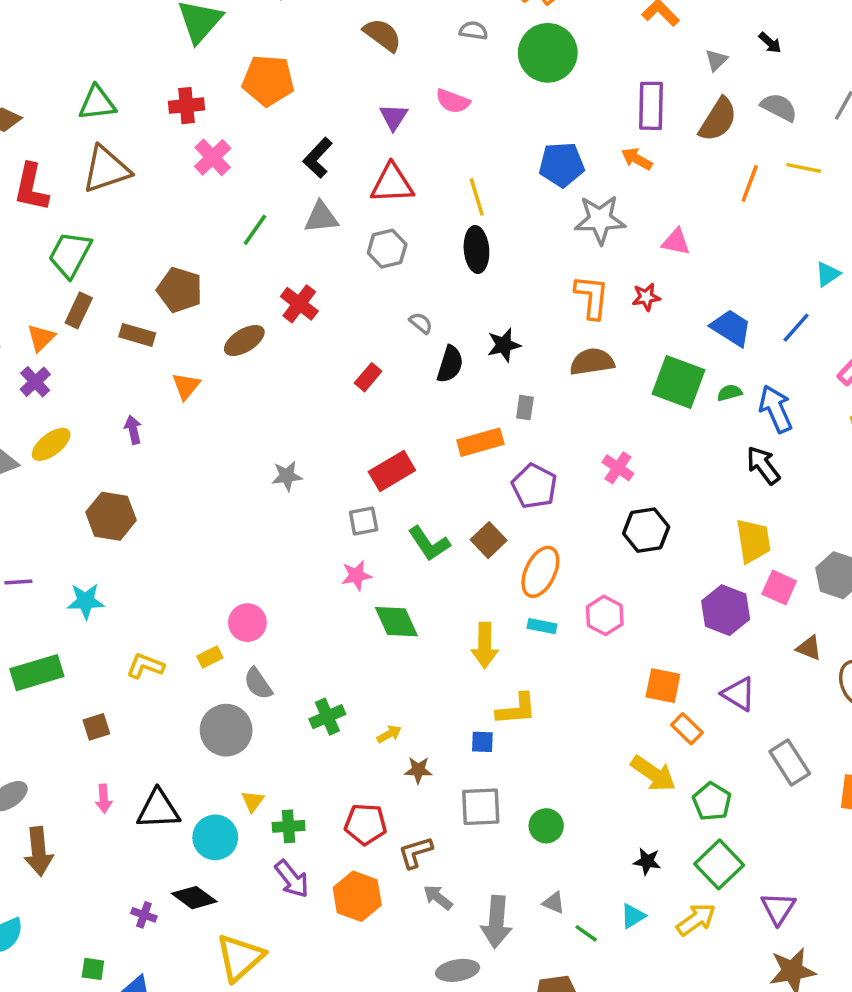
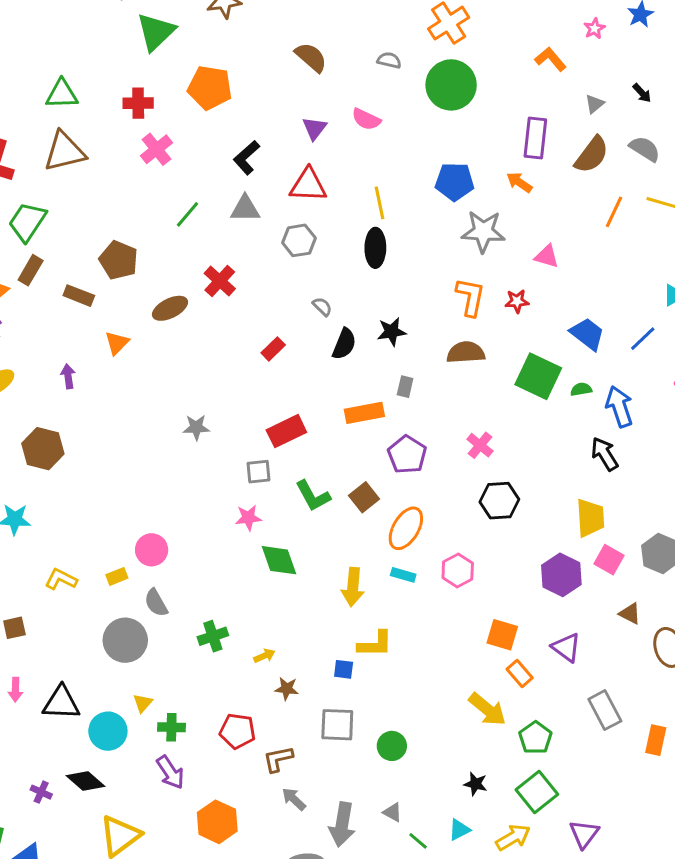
orange hexagon: (357, 896) -> (217, 822), moved

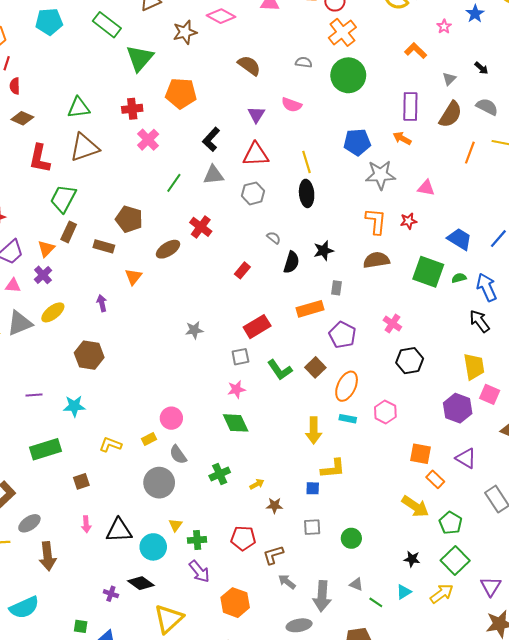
green diamond: (279, 560) -> (236, 423), moved
gray square: (337, 725) -> (312, 527), size x0.7

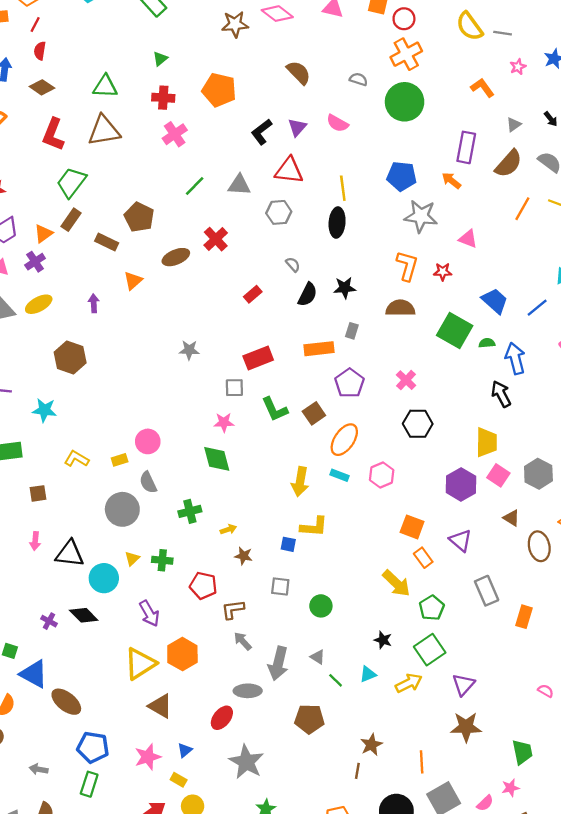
green triangle: (140, 58) -> (160, 59), moved, size x0.5
black L-shape: (211, 139) -> (262, 132), moved
green cross: (197, 540) -> (162, 560), moved
yellow triangle: (169, 619) -> (140, 664), moved

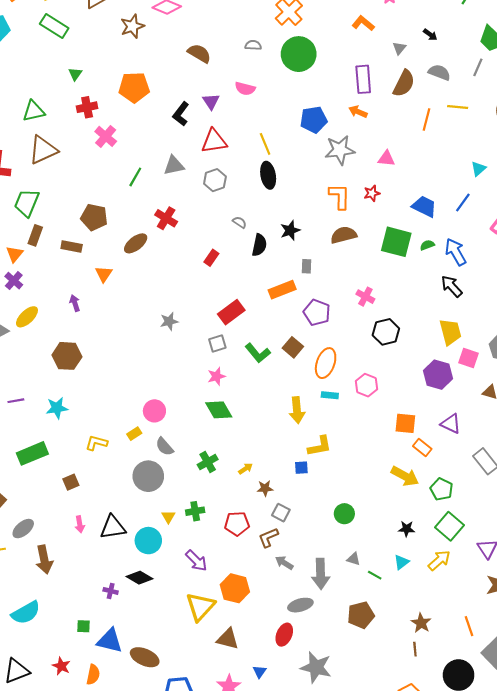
gray square: (280, 587) -> (281, 513), moved, turned 36

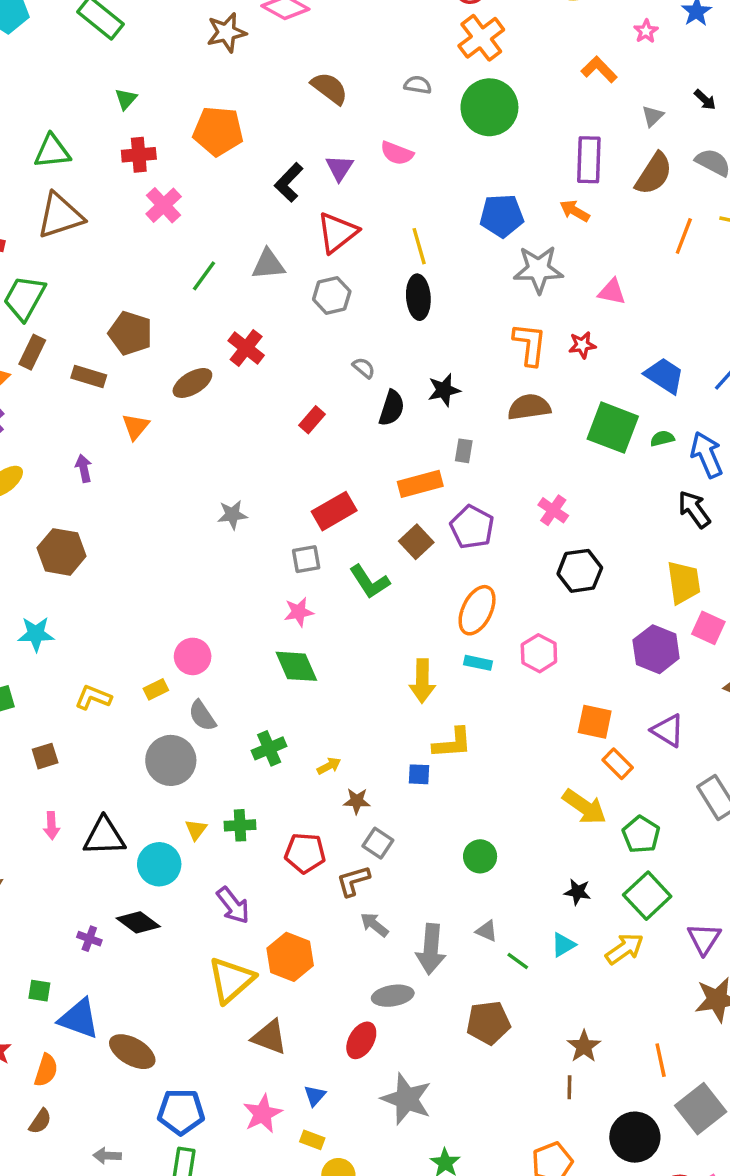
red triangle: (214, 141) -> (337, 232), turned -36
brown square: (293, 347) -> (416, 542), moved

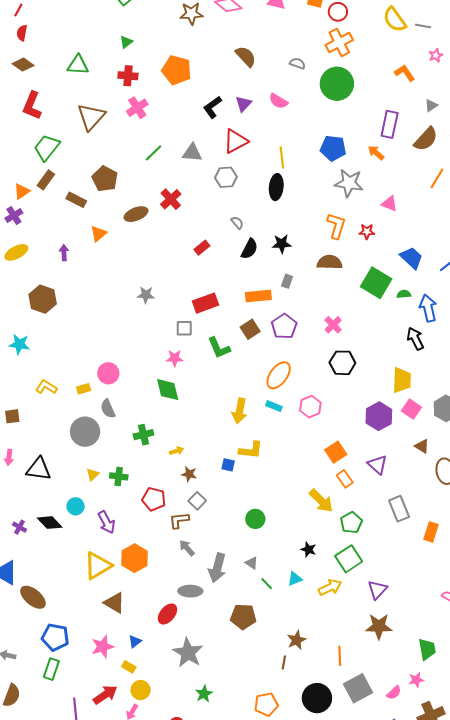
brown triangle: (60, 216) -> (91, 117), moved, turned -40
orange square: (595, 722) -> (336, 452), turned 35
cyan circle: (159, 864) -> (76, 506), moved, size x0.7

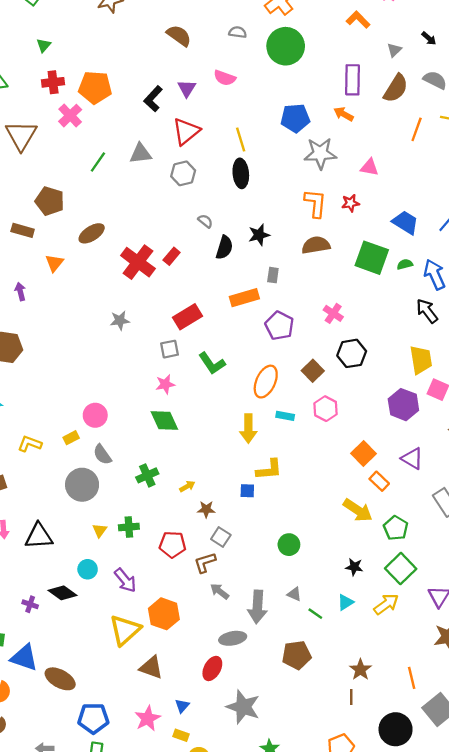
orange pentagon: (177, 70) -> (95, 87), moved
red cross: (171, 199) -> (138, 262), moved, size x1.4
brown square: (250, 329) -> (313, 371), moved
orange ellipse: (279, 375) -> (266, 382), moved

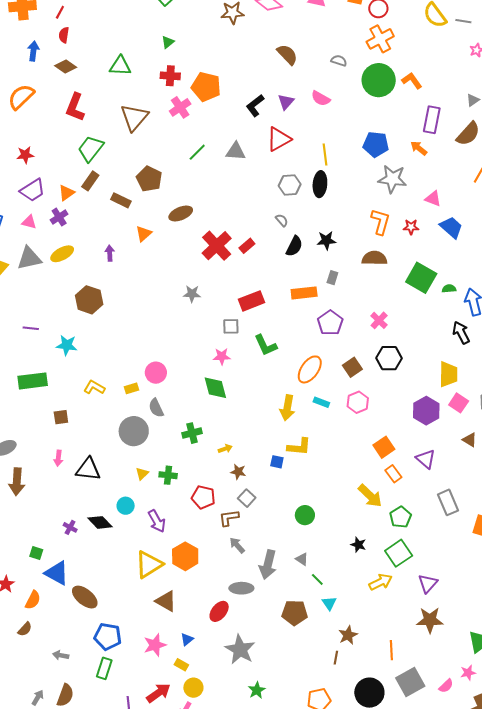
orange L-shape: (358, 20) -> (412, 81), moved
gray hexagon: (183, 173) -> (290, 185), moved
blue trapezoid: (405, 222) -> (451, 227), moved
cyan triangle: (345, 602) -> (329, 603), moved, turned -42

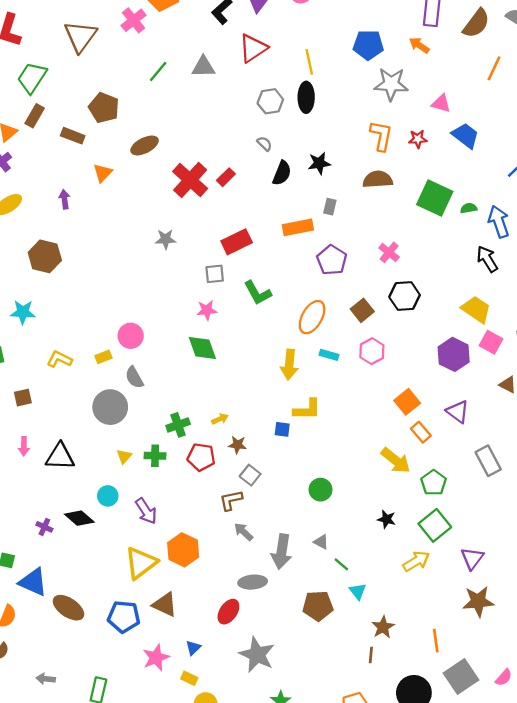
yellow trapezoid: (448, 374) -> (476, 309), turned -52
green cross: (192, 433) -> (178, 425), moved
red pentagon: (203, 497) -> (201, 457), moved
blue pentagon: (108, 636) -> (124, 617), moved

